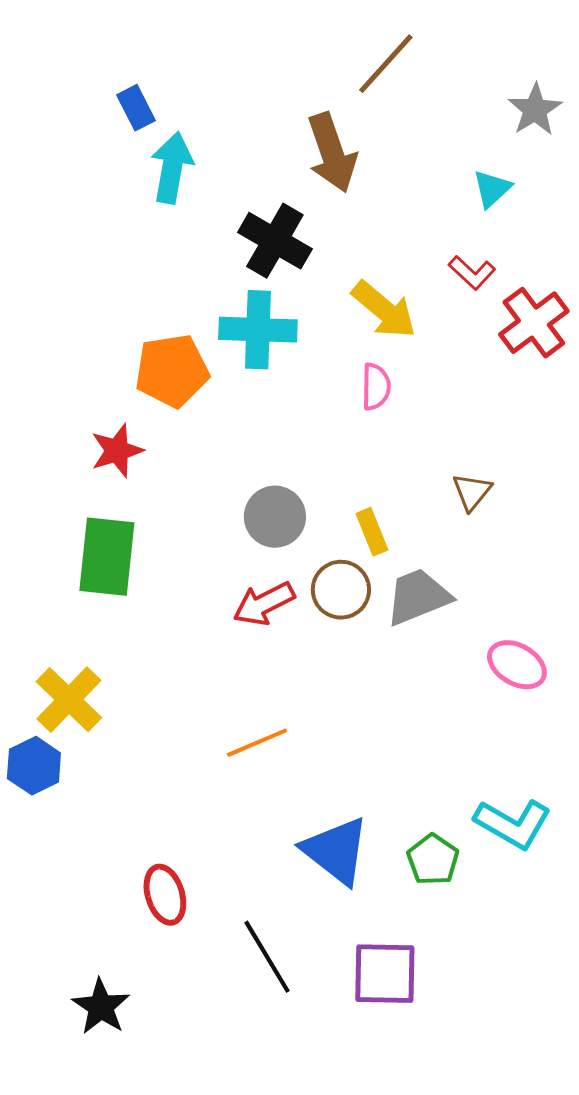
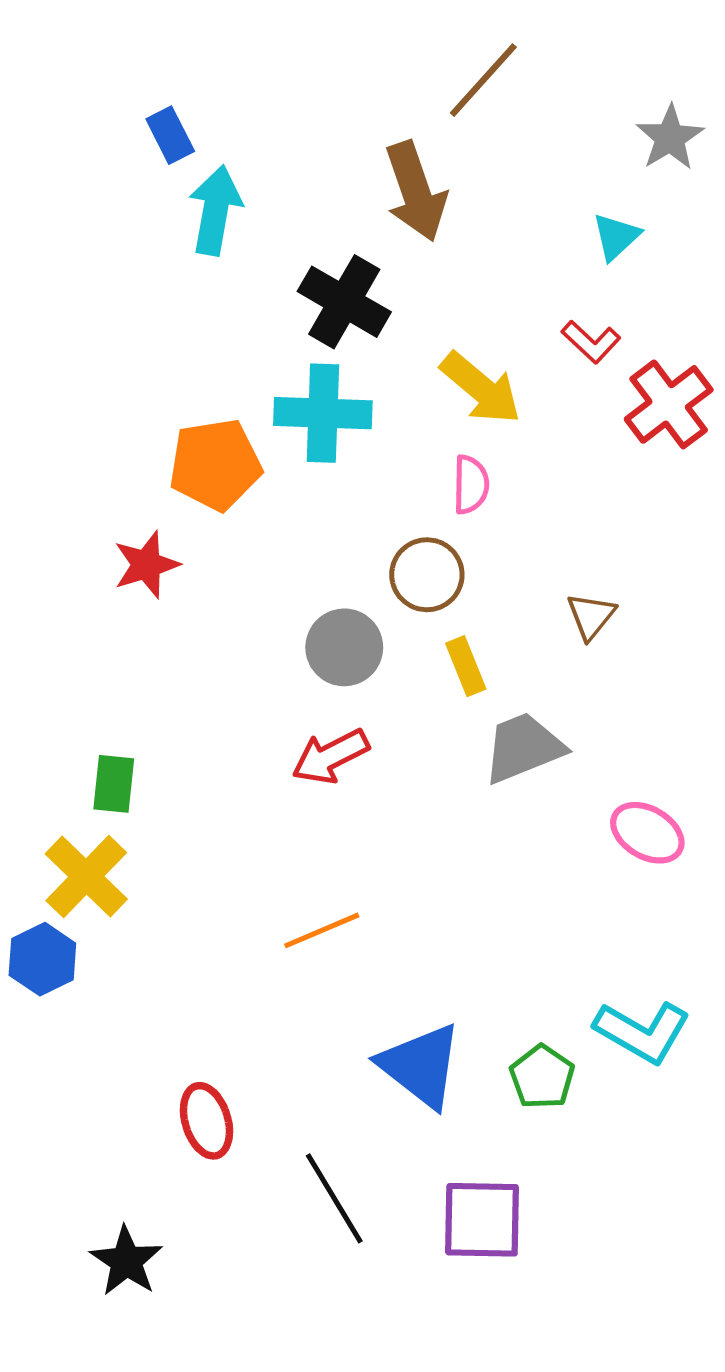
green rectangle: (107, 557) -> (114, 784), moved, size x0.6
brown circle: (341, 590) -> (427, 575), moved

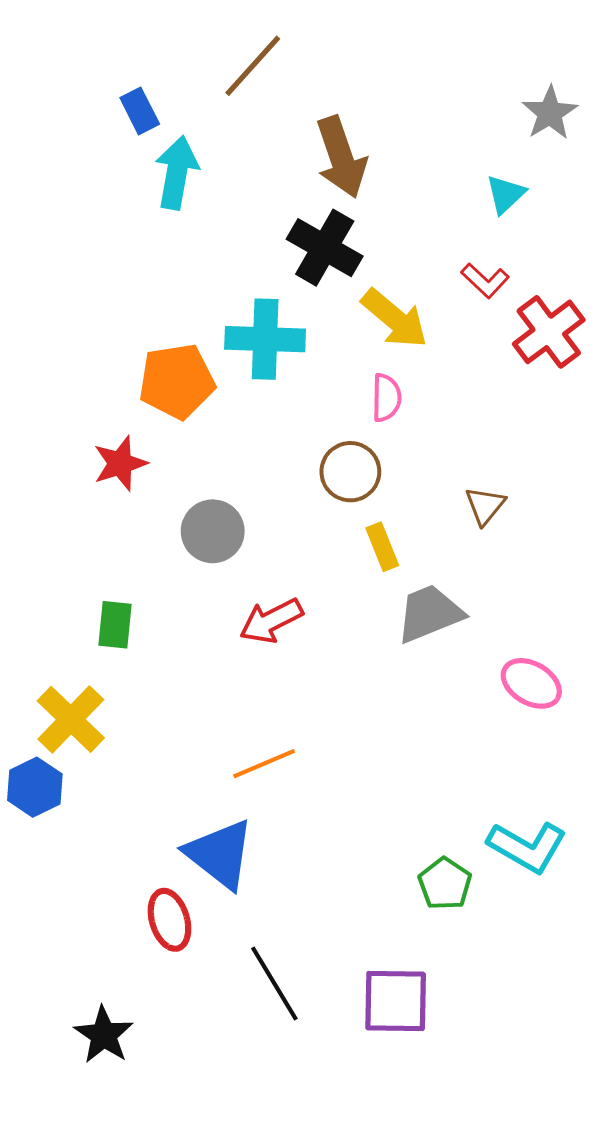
brown line: (483, 80) -> (253, 66), moved
black cross: (344, 302) -> (325, 248), moved
gray circle: (344, 647) -> (213, 531), moved
green rectangle: (114, 784) -> (115, 625), moved
blue triangle: (421, 1066) -> (220, 854), moved

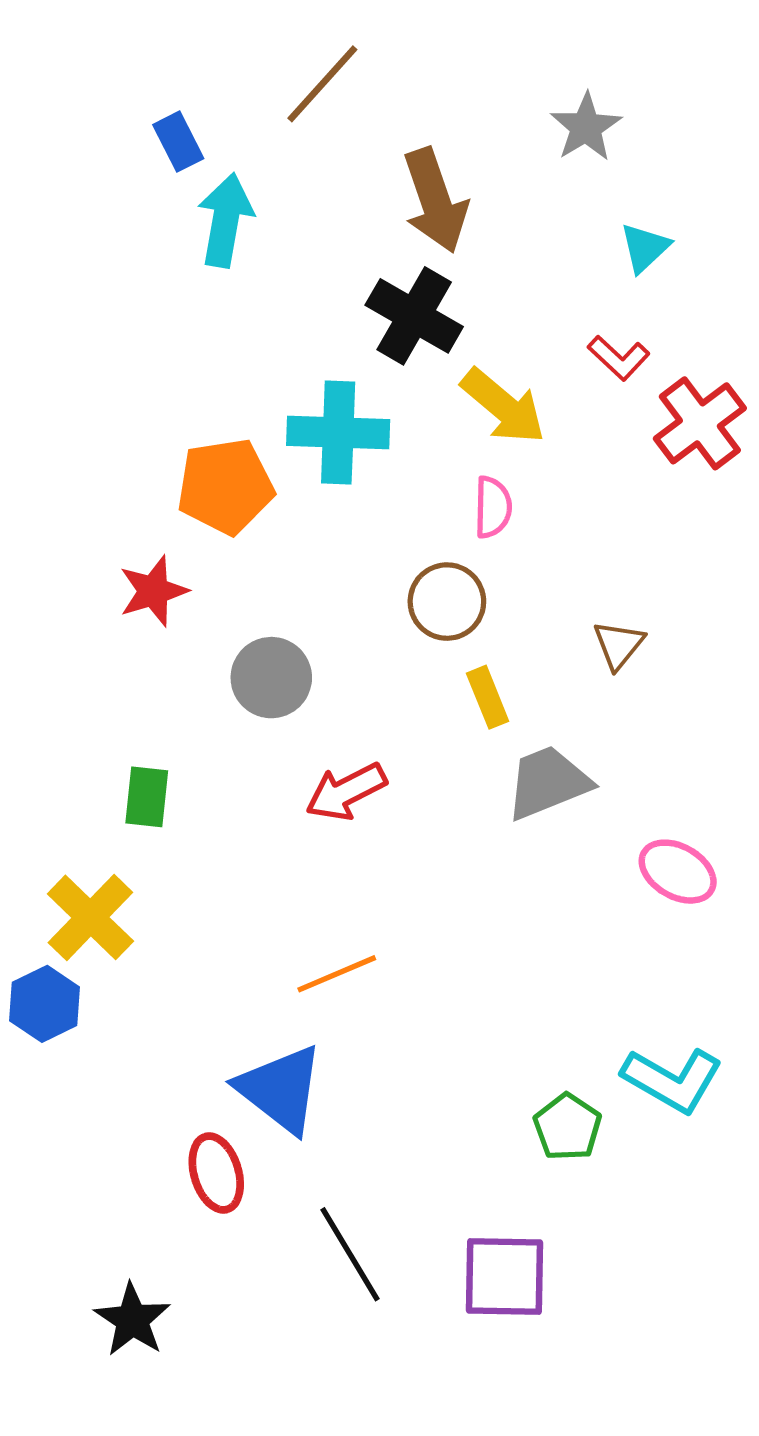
gray star: (550, 113) -> (586, 127), moved

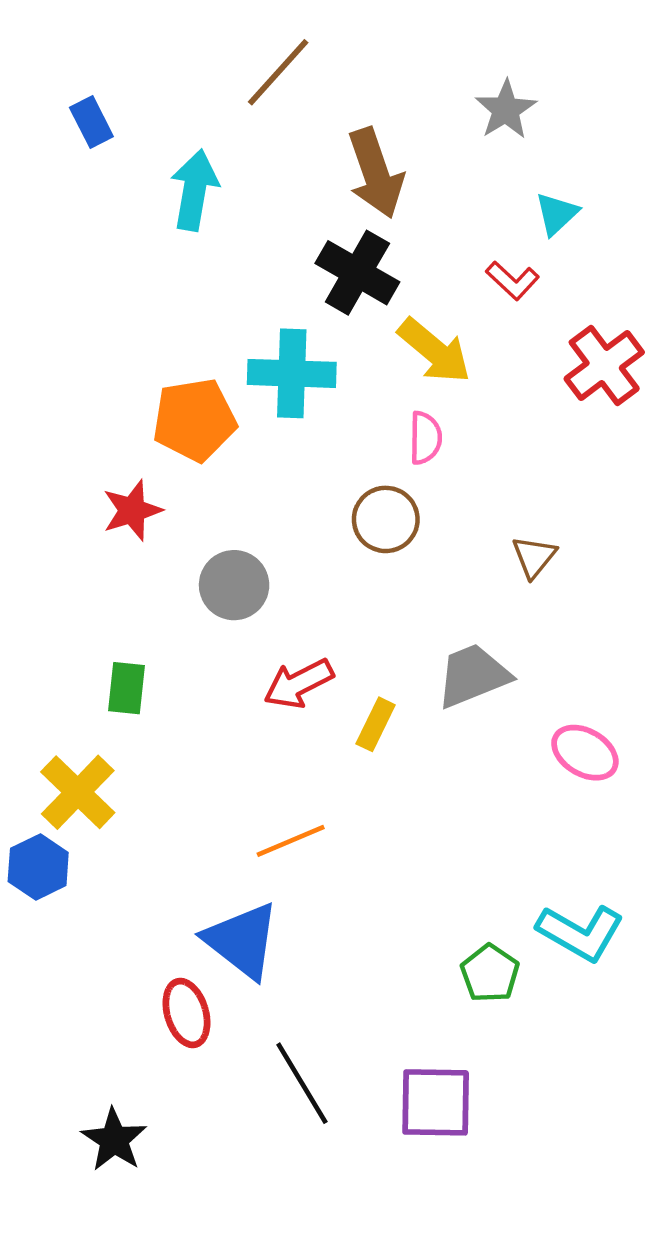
blue rectangle: (178, 142) -> (91, 122), moved
red L-shape: (619, 358) -> (513, 281), moved
yellow rectangle: (488, 697) -> (376, 724), moved, turned 48

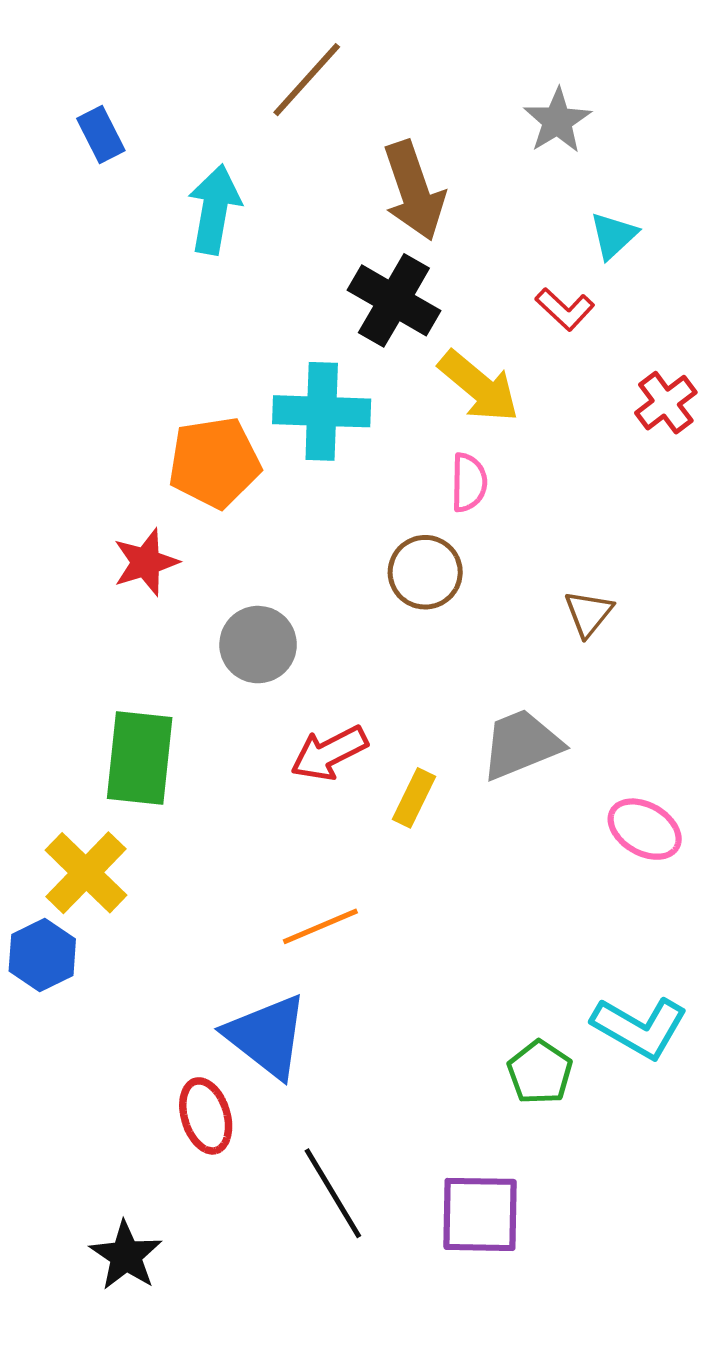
red cross: (604, 365) -> (666, 403), size x0.7
green rectangle: (127, 688) -> (140, 758), size x1.6

